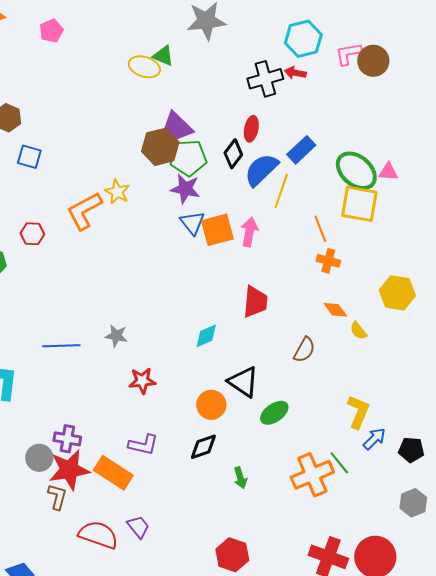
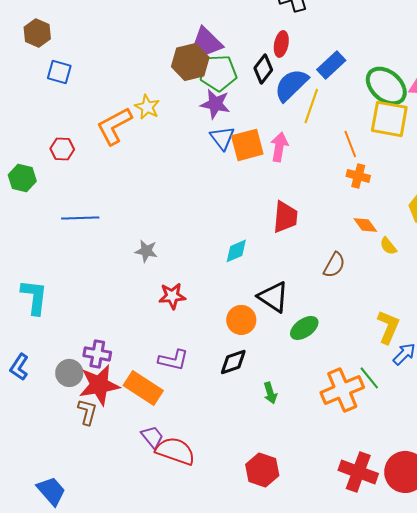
blue line: (61, 346) -> (80, 218), moved
purple trapezoid: (138, 527) -> (152, 437), moved
red semicircle: (98, 535) -> (175, 451), moved

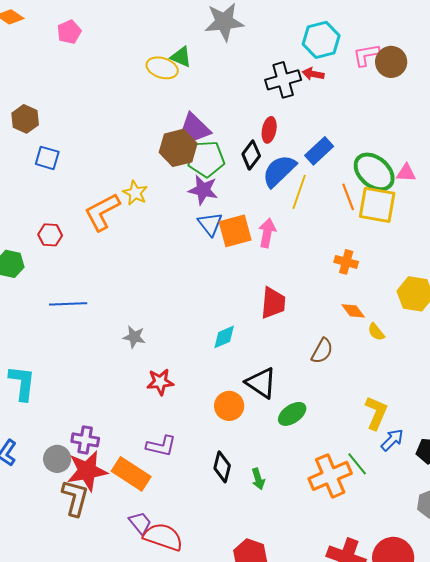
orange line: (350, 144) -> (348, 197), moved
black diamond: (233, 362) -> (222, 467), moved, turned -56
brown L-shape: (87, 412) -> (75, 498), size x1.4

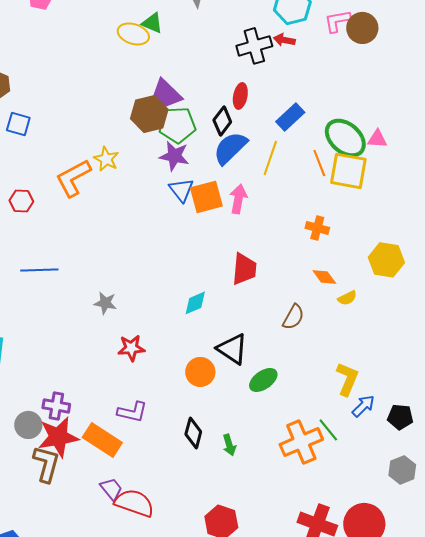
blue semicircle: (279, 171) -> (230, 148), moved
yellow semicircle: (376, 332) -> (347, 298), turned -78

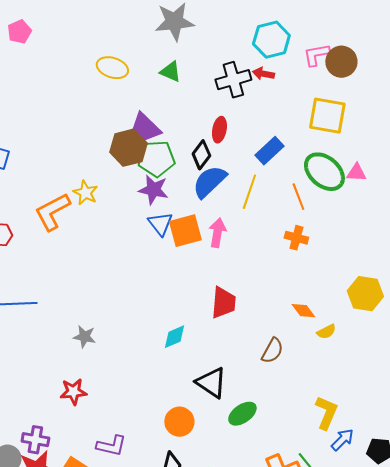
green triangle: (152, 23) -> (170, 72), moved
yellow square: (348, 171) -> (327, 116), moved
orange cross: (317, 228) -> (296, 238), moved
red star: (131, 348) -> (73, 392), moved
orange circle: (200, 372) -> (179, 422), moved

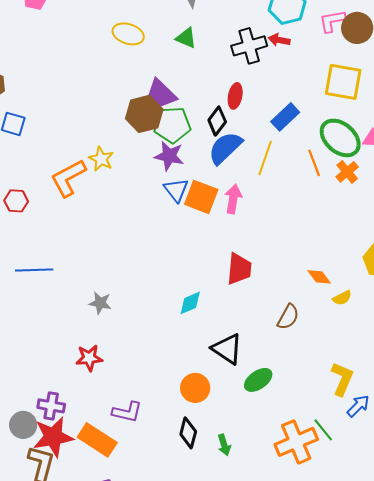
orange square: (185, 231) -> (201, 197), turned 36
orange cross: (296, 238) -> (347, 172), moved, turned 35

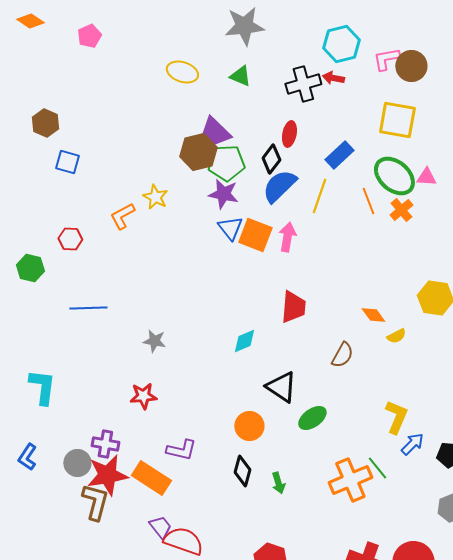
orange L-shape: (68, 178) -> (122, 216), size x0.7

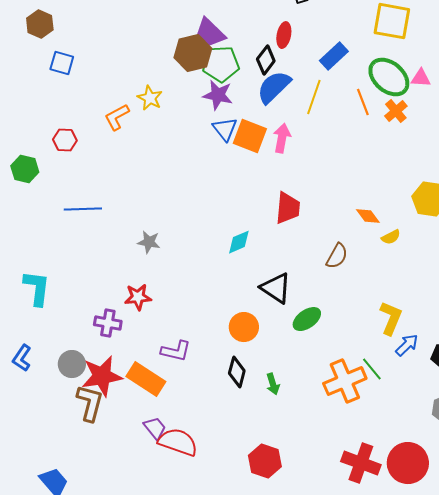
purple cross: (105, 444) -> (108, 323), moved

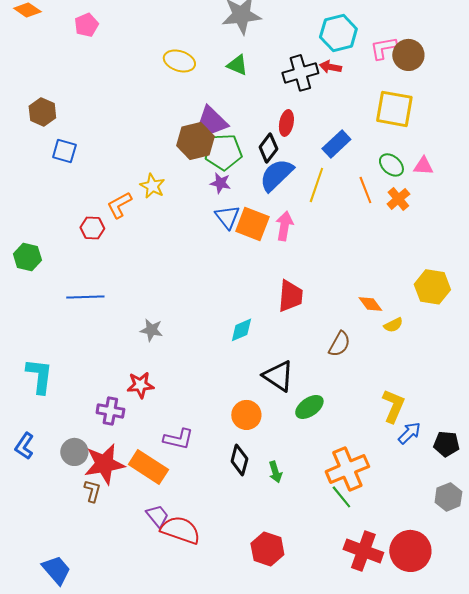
green ellipse: (389, 77) -> (391, 165), size x0.6
purple star: (218, 95) -> (220, 183), size x0.7
red hexagon: (65, 140) -> (92, 228), moved
green line: (372, 369) -> (341, 497), moved
brown L-shape: (90, 403) -> (92, 491), size x0.6

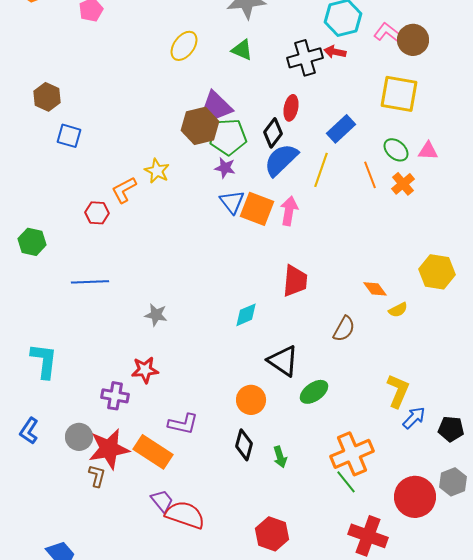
pink L-shape: (383, 48) -> (388, 33), turned 48
yellow ellipse: (179, 61) -> (184, 46), turned -72
red circle: (410, 551) -> (415, 497), moved

